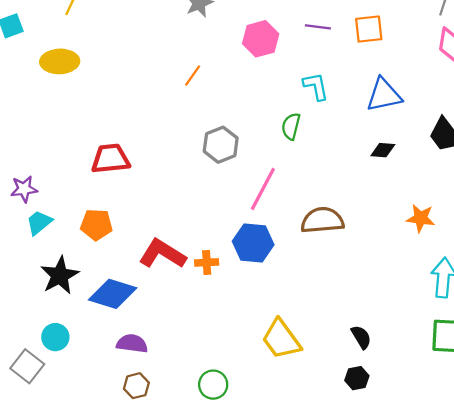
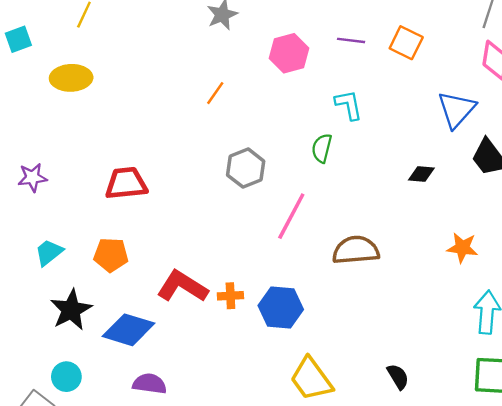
orange square: (369, 29) -> (406, 43), turned 32
blue triangle: (384, 95) -> (457, 110), moved, turned -36
purple star: (24, 189) -> (32, 177), moved
blue hexagon: (253, 243) -> (281, 308), moved

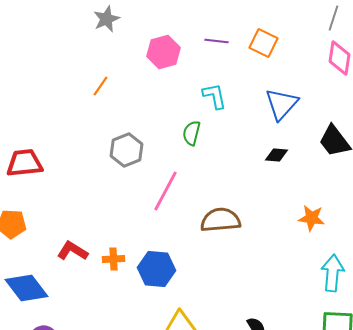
blue triangle: (457, 110) -> (282, 104), moved
red L-shape: (182, 286) -> (72, 251), size x0.7
blue diamond: (128, 330) -> (26, 288), turned 36

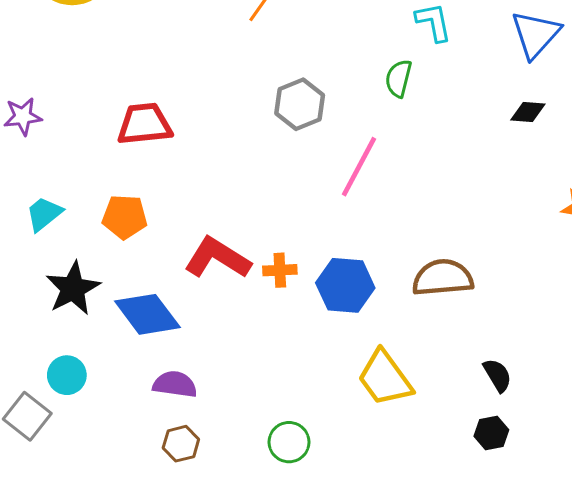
brown semicircle: (220, 220) -> (443, 278), moved
red L-shape: (72, 251) -> (217, 258), size x1.4

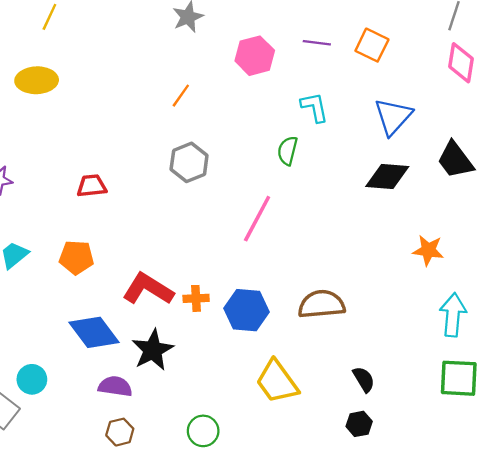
gray hexagon: (300, 104) -> (189, 162), moved
black diamond: (528, 112) -> (387, 176), size x1.6
red trapezoid: (144, 124) -> (92, 186), size x0.7
black star: (73, 288) -> (153, 350), moved

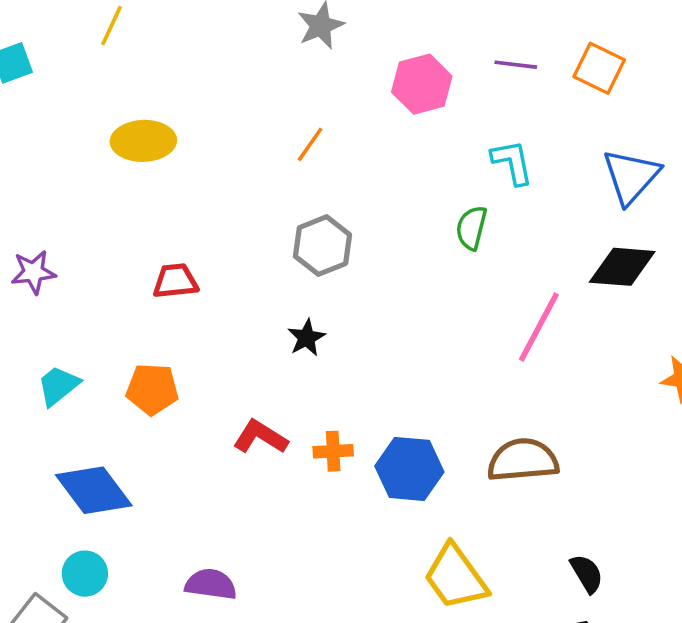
yellow ellipse: (37, 80) -> (143, 141), moved
pink line: (257, 219) -> (539, 327), moved
red L-shape: (148, 289) -> (260, 437), size x0.7
blue diamond: (94, 332) -> (94, 490), moved
black star: (153, 350) -> (307, 338), moved, size x0.6

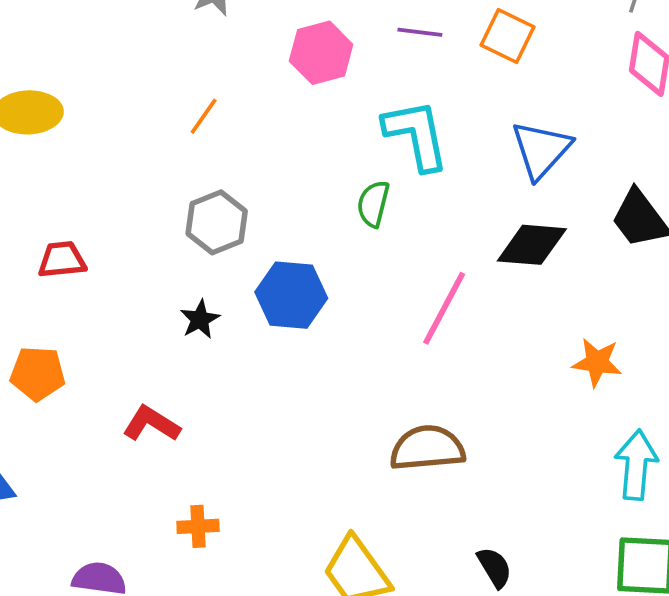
cyan L-shape: (512, 162) -> (416, 135), size x1.5
orange cross: (333, 451) -> (198, 526), moved
blue hexagon: (409, 469) -> (291, 295), moved

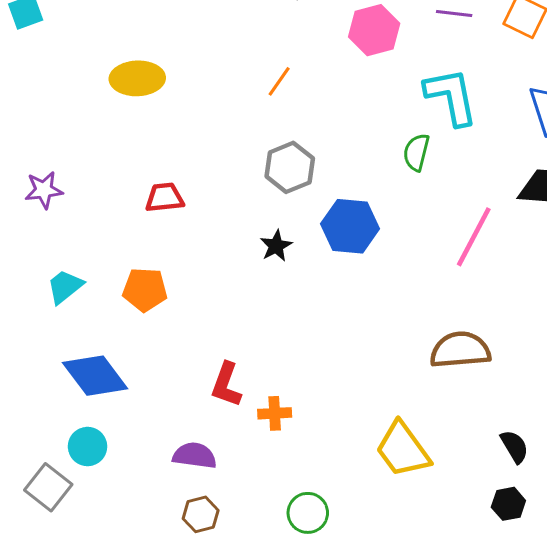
red L-shape: (151, 424) -> (226, 385), moved, turned -102

